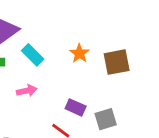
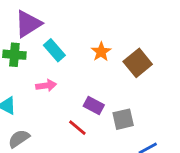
brown square: (117, 62) -> (138, 63), turned -32

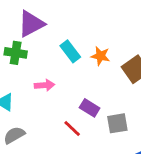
cyan rectangle: (54, 50) -> (70, 51), moved
orange star: (101, 52) -> (100, 56), turned -30

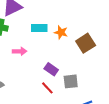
cyan rectangle: (70, 51) -> (39, 28), turned -56
red line: (72, 129) -> (47, 88), moved

